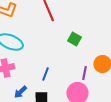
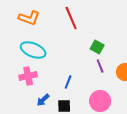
purple line: (84, 73) -> (100, 66), moved, turned -32

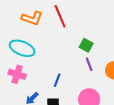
orange L-shape: (29, 18) -> (32, 18), moved
pink cross: (28, 76) -> (17, 74), turned 30

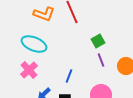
green square: (86, 45) -> (98, 41), turned 32
pink cross: (17, 74) -> (29, 70), turned 30

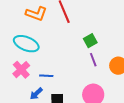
blue line: (69, 76) -> (46, 76), moved, turned 72

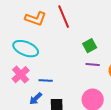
purple line: (93, 60) -> (93, 65), turned -64

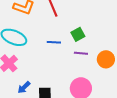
blue line: (46, 81) -> (54, 42), moved

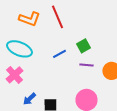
blue line: (54, 42) -> (59, 54), turned -32

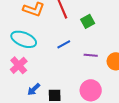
green square: (83, 46) -> (88, 21), moved

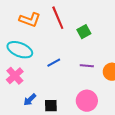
blue line: (64, 44) -> (54, 63), moved

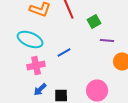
purple line: (87, 66) -> (107, 40), moved
pink cross: (15, 76) -> (36, 65), moved, turned 30

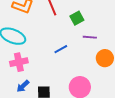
blue line: (64, 52) -> (61, 49), moved

